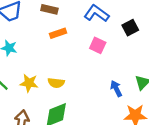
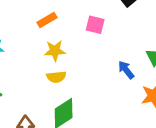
yellow star: (29, 83) -> (55, 51), moved

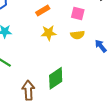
yellow semicircle: (56, 77) -> (77, 35), moved

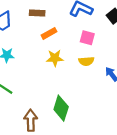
green diamond: (56, 78) -> (61, 108), turned -40

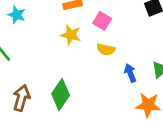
pink square: (87, 38) -> (102, 21), moved

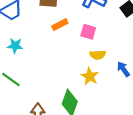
yellow star: (71, 35) -> (90, 76), moved, turned 30

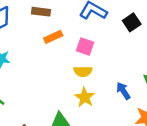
yellow semicircle: (98, 55) -> (83, 71), moved

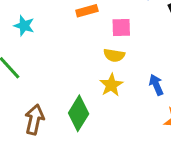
pink square: (85, 46) -> (121, 28), turned -30

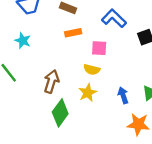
brown arrow: (34, 120) -> (51, 81), moved

